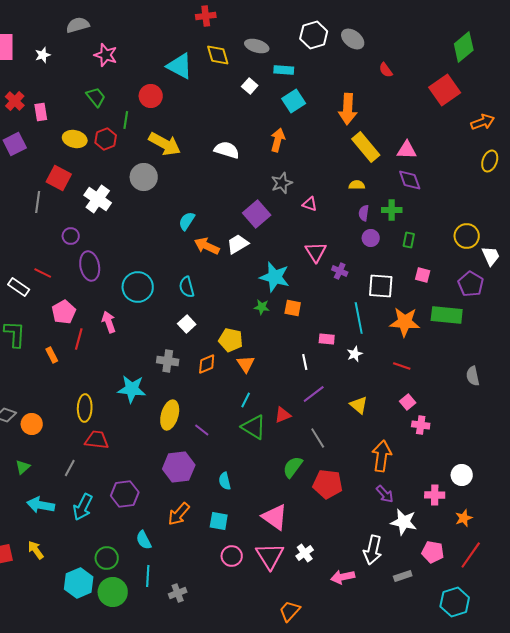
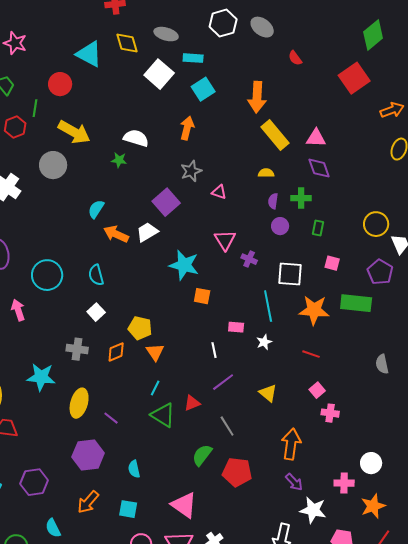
white square: (250, 86) -> (159, 74), size x1.8
green star: (262, 307) -> (119, 160), moved
orange star: (464, 518) -> (373, 506), size x1.4

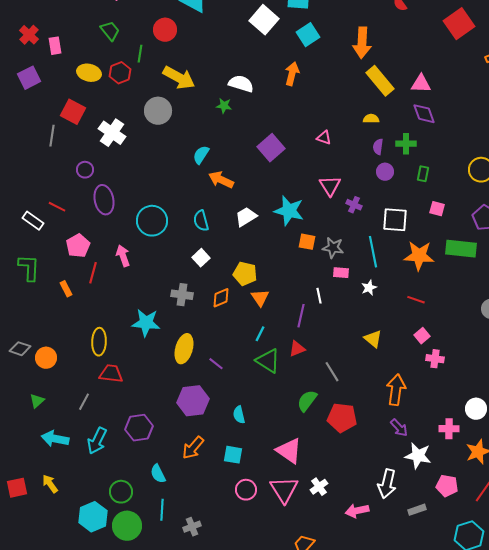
gray star: (191, 171) -> (333, 248), moved, turned 30
white trapezoid: (147, 232) -> (246, 217), moved
purple line: (223, 382) -> (301, 316), moved, turned -40

